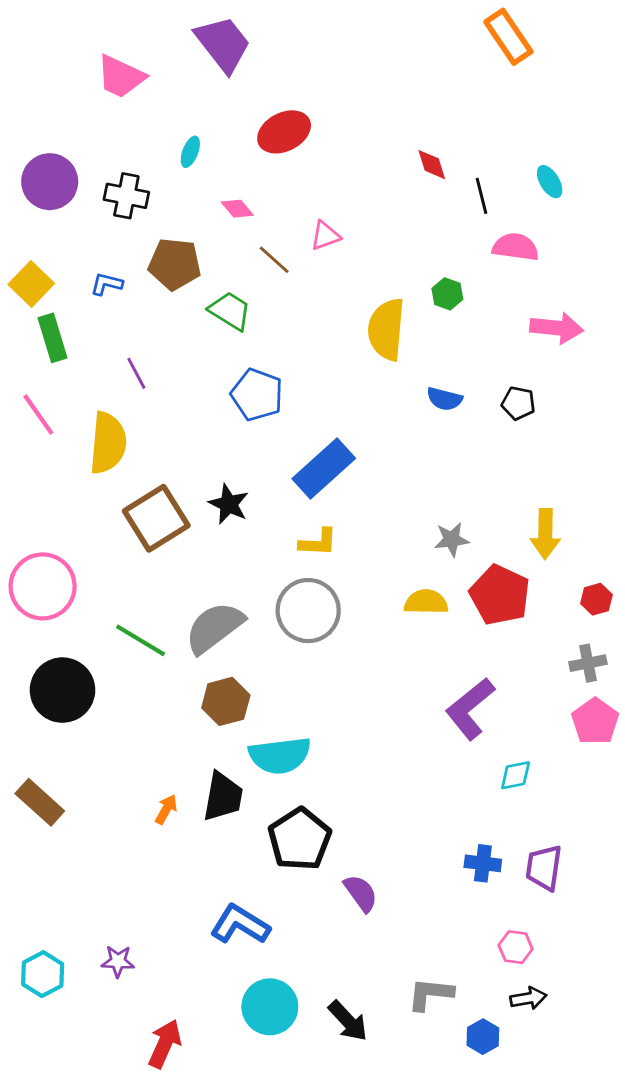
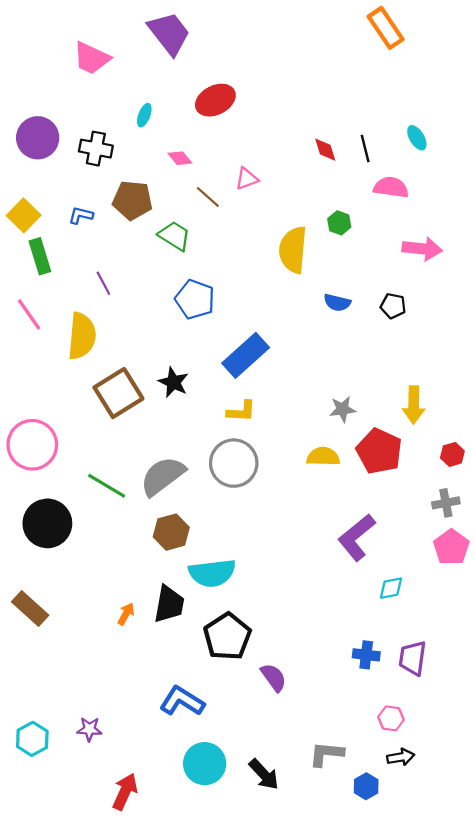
red diamond: (432, 165) -> (325, 150), moved

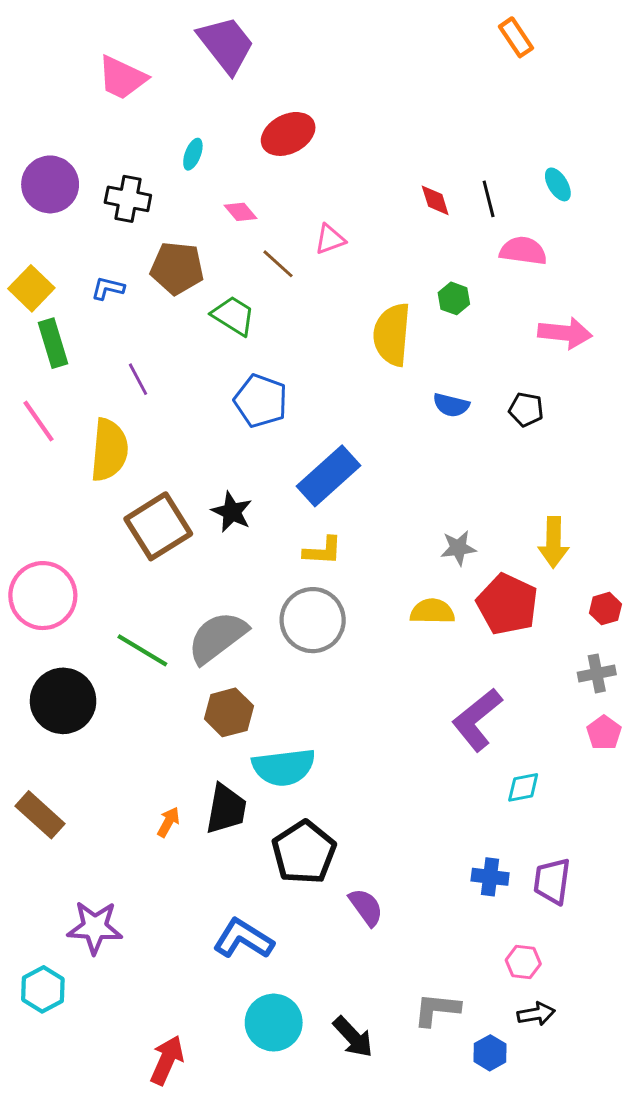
orange rectangle: (386, 28) -> (516, 37), size x0.7
pink pentagon: (451, 547) -> (604, 733), size x0.7
purple star: (89, 729) -> (95, 927), moved, size x1.6

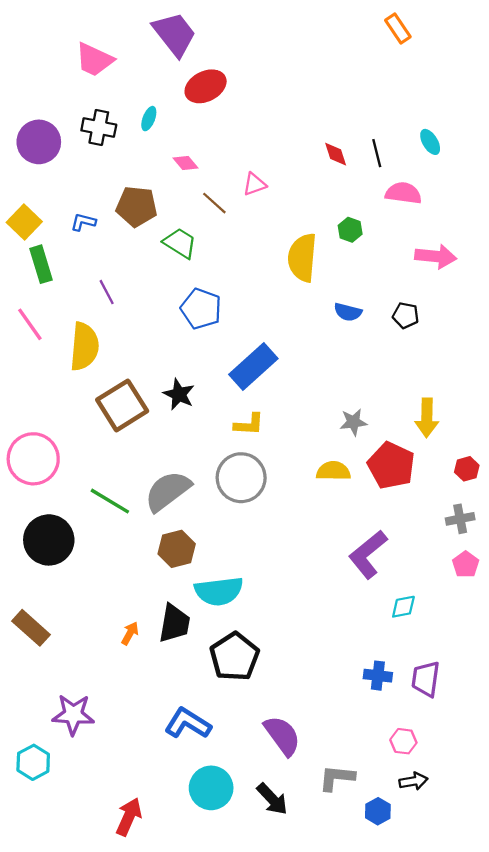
red ellipse: (288, 134) -> (206, 86), moved
black cross: (128, 199) -> (99, 127), moved
purple semicircle: (366, 907) -> (282, 736), moved, size x1.4

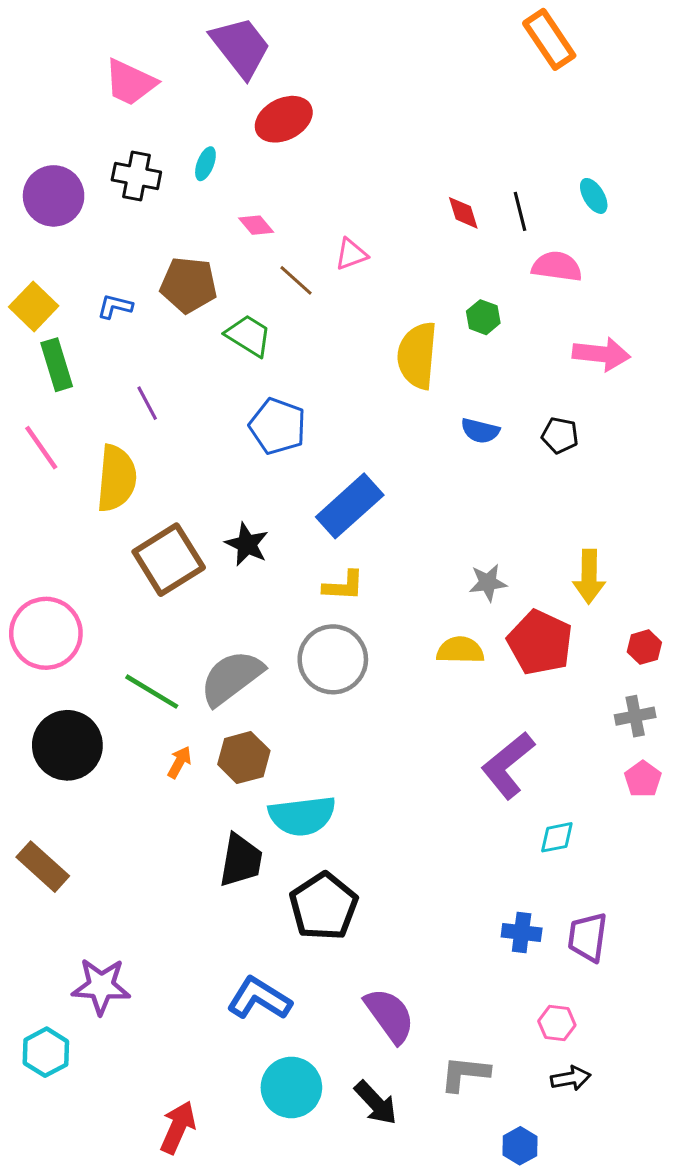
orange rectangle: (398, 29) -> (549, 39), size x1.4
orange arrow: (130, 633) -> (179, 762), moved
blue hexagon: (378, 811) -> (520, 1146), moved

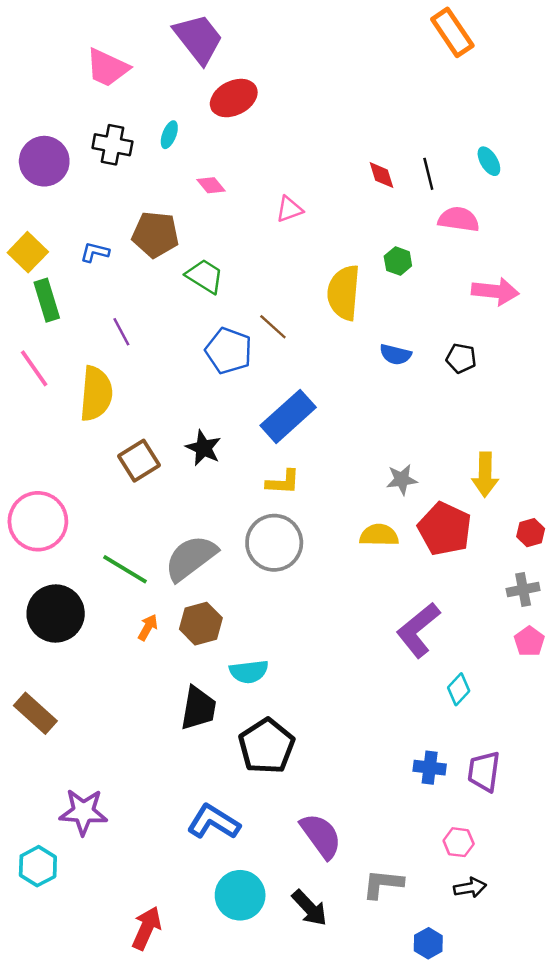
brown line: (296, 280) -> (273, 327), moved
brown square: (169, 560) -> (139, 461), size x0.7
cyan semicircle: (302, 816) -> (249, 672), size x0.7
cyan diamond: (557, 837) -> (459, 689), turned -36

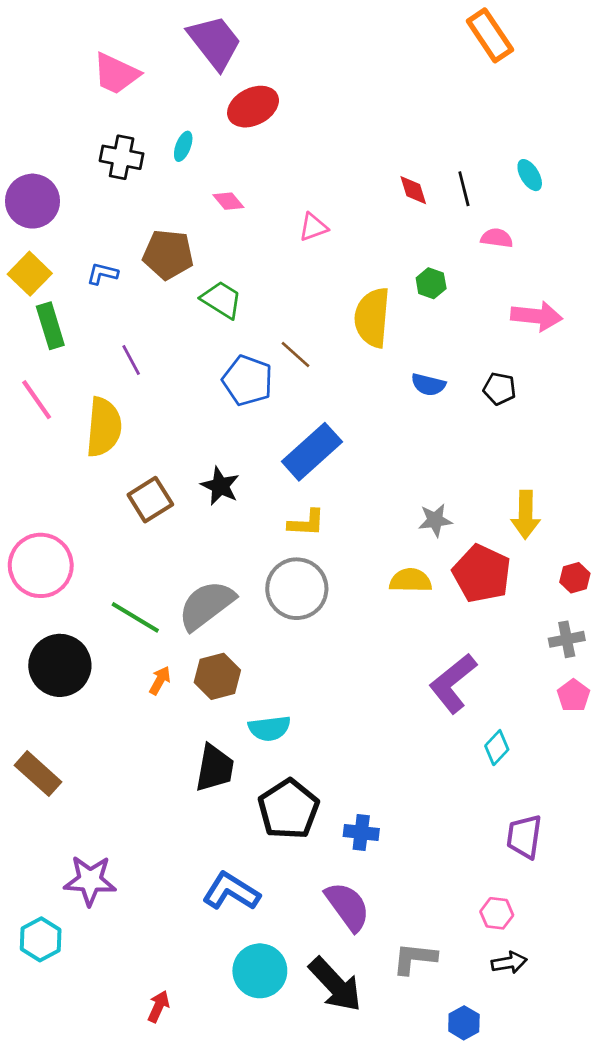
purple circle: (44, 161) -> (33, 201), moved
pink semicircle: (459, 219) -> (497, 238), size x0.7
blue cross: (430, 768) -> (361, 832), moved
black arrow: (310, 908) -> (335, 985), size x1.4
red arrow: (147, 928) -> (159, 1006), size x0.7

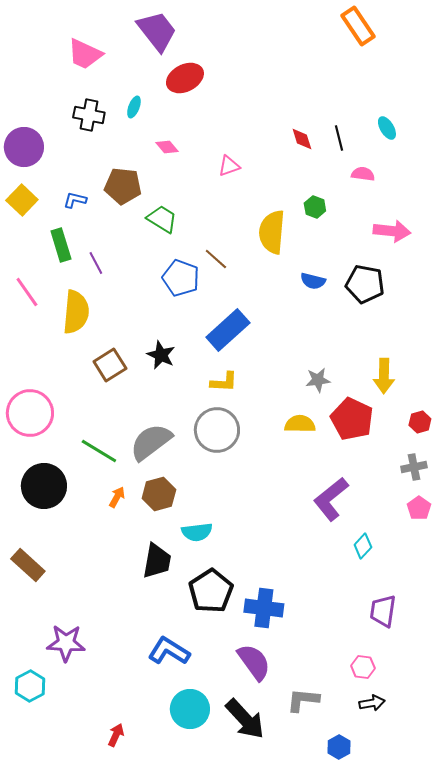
green rectangle: (50, 326) -> (61, 245), moved
black pentagon: (500, 389) -> (365, 284), size x1.6
blue cross: (361, 832) -> (264, 608), size x1.5

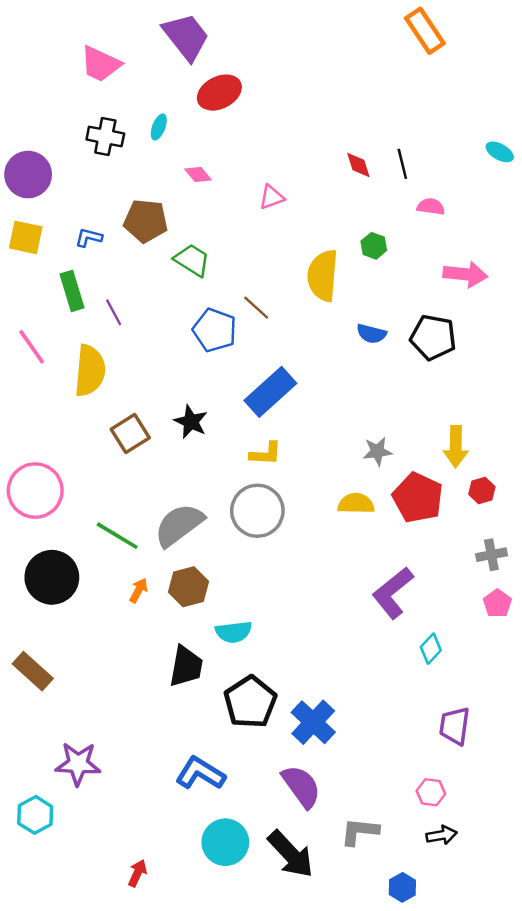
cyan ellipse: (387, 128) -> (500, 152), moved, turned -30
yellow square: (22, 200) -> (26, 237), turned -32
red hexagon: (420, 422) -> (482, 491), moved
blue cross: (264, 608) -> (313, 722), turned 36

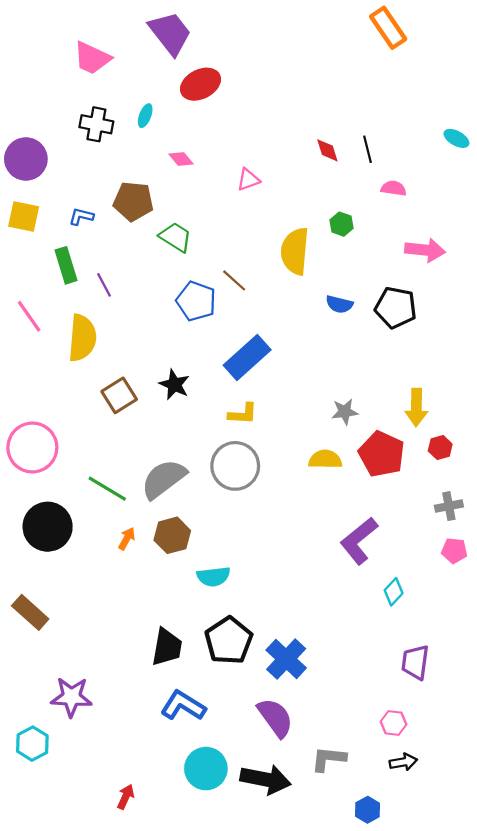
pink pentagon: (497, 603) -> (454, 551), turned -30
black trapezoid: (186, 666) -> (167, 647), moved
black arrow: (291, 854) -> (266, 779), turned -36

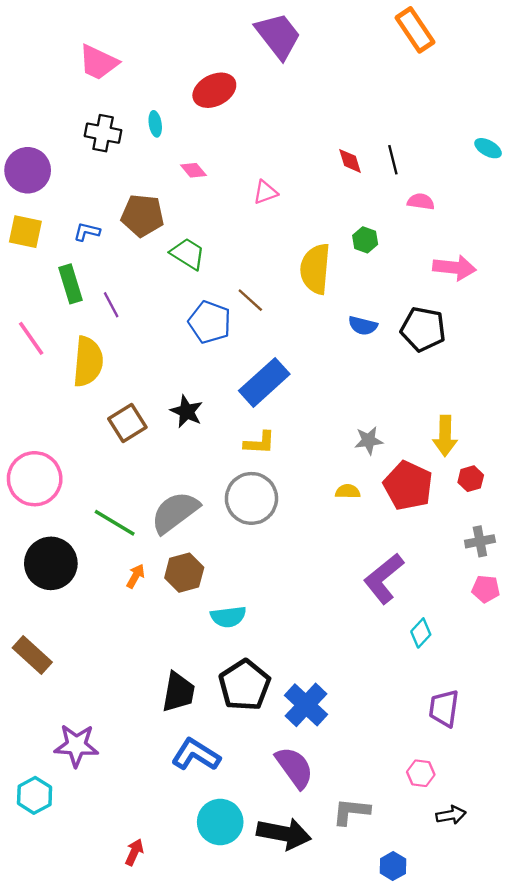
purple trapezoid: (170, 33) -> (278, 36), moved
cyan ellipse: (145, 116) -> (155, 124), turned -30
yellow semicircle: (325, 459) -> (348, 491), size x0.7
black arrow: (403, 762) -> (451, 815), moved

